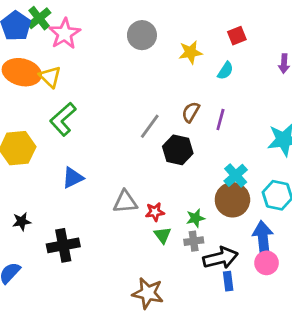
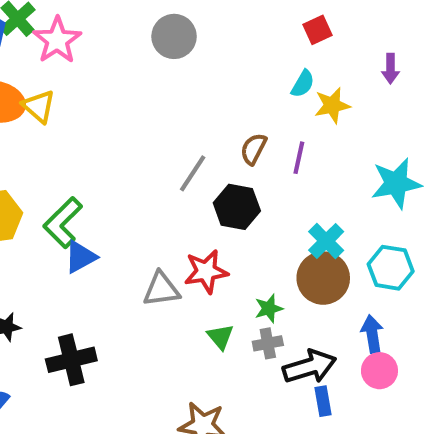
yellow star: (190, 52) -> (332, 105), moved
green L-shape: (63, 119) -> (63, 223), moved
red star: (155, 212) -> (206, 271), moved, size x1.5
blue arrow: (263, 238) -> (372, 334), size x0.7

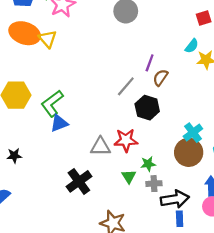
purple line: (299, 158) -> (150, 63), moved
green star: (269, 308) -> (148, 164), moved
black cross: (71, 360) -> (79, 181), moved, turned -30

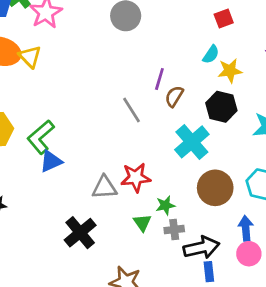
gray line: (126, 86) -> (132, 110), turned -70
black hexagon: (147, 108) -> (221, 107), moved
cyan cross: (193, 133) -> (192, 142), moved, size x1.4

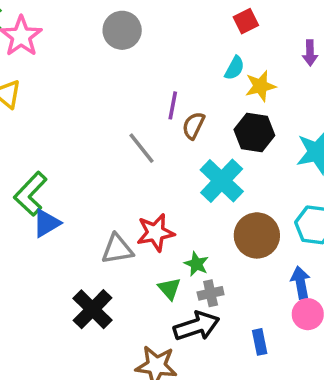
green star: (165, 205) -> (196, 264), turned -30
black arrow: (201, 248) -> (197, 326), moved

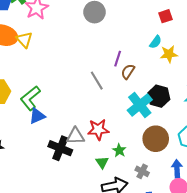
black hexagon: (254, 133) -> (159, 96), moved
gray cross: (211, 293) -> (142, 171), moved, turned 32
black cross: (92, 309) -> (60, 148), moved, turned -30

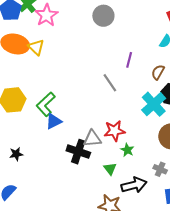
brown semicircle: (128, 72) -> (158, 72), moved
green star: (119, 150) -> (127, 150), moved
green triangle: (102, 162) -> (110, 169), moved

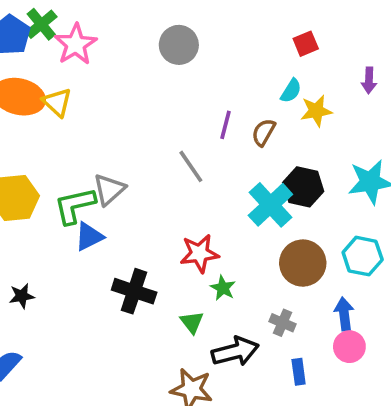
brown semicircle: (158, 72) -> (264, 132), moved
green L-shape: (46, 104) -> (75, 206), turned 30
gray triangle: (92, 139) -> (109, 190), moved, turned -36

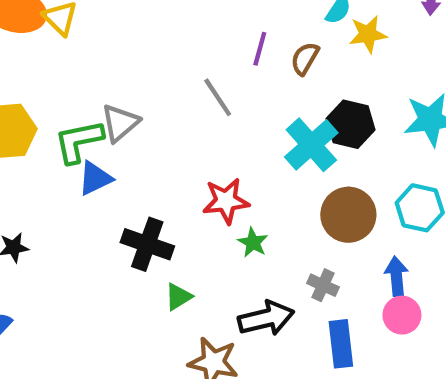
green triangle: (192, 322) -> (178, 297), moved, turned 35
blue rectangle: (299, 372) -> (341, 344), size x1.5

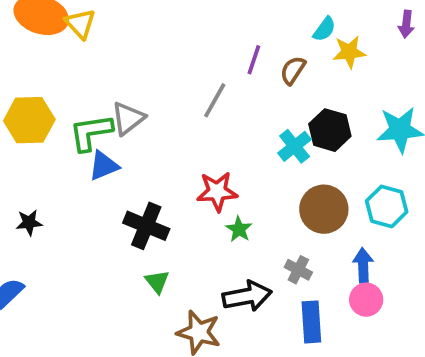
gray line: (218, 97) -> (215, 100), turned 60
cyan cross: (311, 145) -> (295, 146), size x0.7
green triangle: (178, 297) -> (157, 282), moved, turned -40

